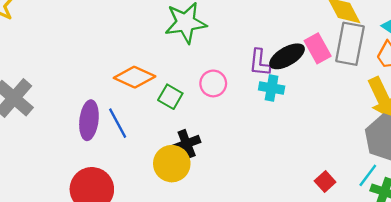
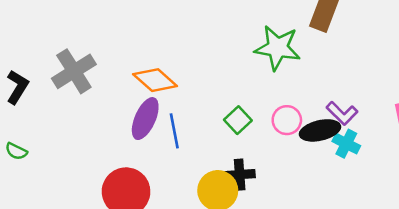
black ellipse: (287, 56) -> (320, 130), moved
purple L-shape: (260, 63) -> (342, 113), turned -68
orange diamond: (135, 77) -> (155, 80), moved

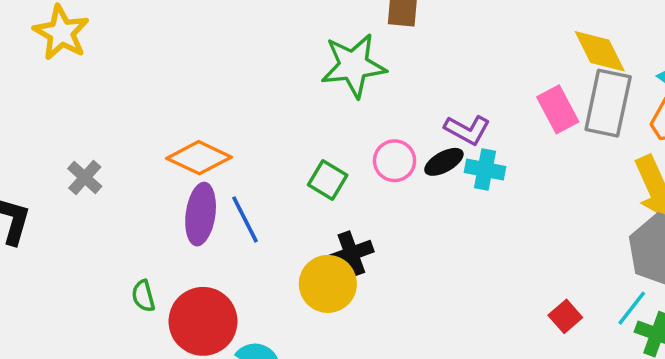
gray cross: (74, 71) -> (85, 177), size x0.6
black ellipse: (320, 130) -> (444, 162), size x0.7
green semicircle: (16, 151) -> (143, 296), moved, turned 65

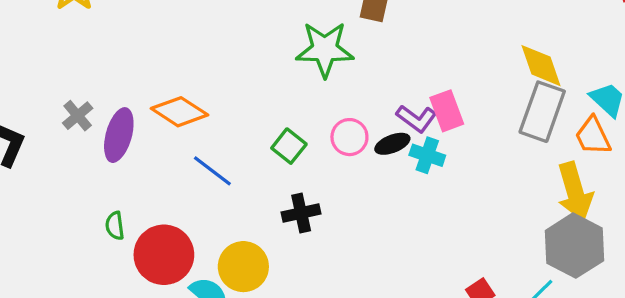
pink rectangle: (558, 109) -> (447, 111), moved
purple ellipse: (201, 214) -> (119, 135), moved
blue line: (245, 219) -> (212, 171), turned -33
yellow circle: (328, 284) -> (243, 267), moved

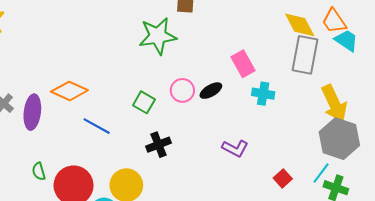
purple L-shape: (416, 119) -> (235, 148), moved
orange trapezoid: (593, 136) -> (334, 21), moved
cyan cross: (427, 155) -> (263, 94), moved

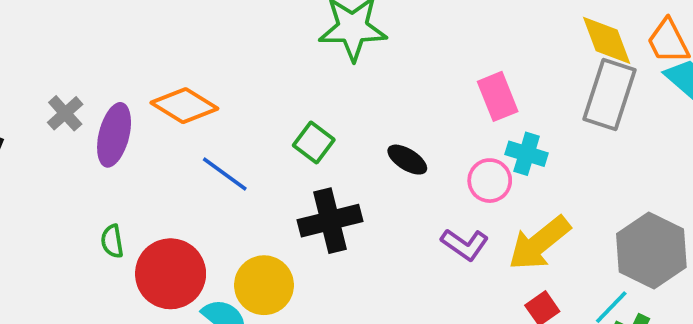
pink circle: (182, 90) -> (490, 181), moved
black ellipse: (211, 91) -> (407, 160), moved, turned 55
yellow arrow: (334, 103) -> (539, 243), moved, turned 69
black cross: (158, 145) -> (330, 221), size x1.4

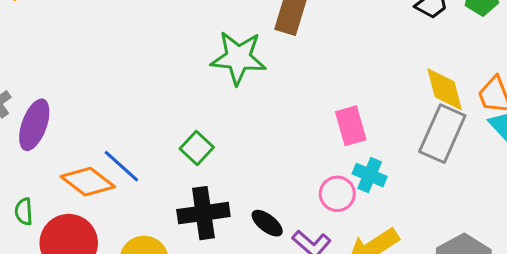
orange diamond: (184, 106) -> (88, 182), moved
black ellipse: (407, 160) -> (267, 223), moved

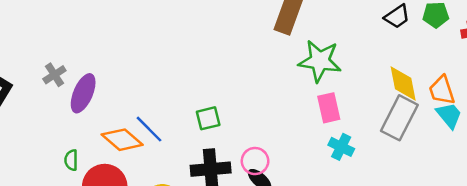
green star: (238, 58) -> (320, 61), moved
green square: (197, 148) -> (208, 118), turned 30
pink circle: (337, 194) -> (255, 161), moved

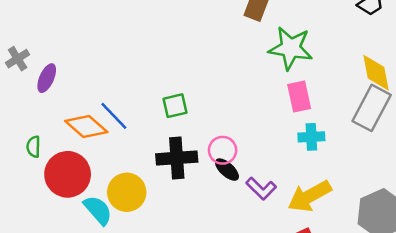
purple ellipse: (83, 93) -> (47, 78), size x0.7
cyan cross: (341, 147) -> (311, 137), turned -30

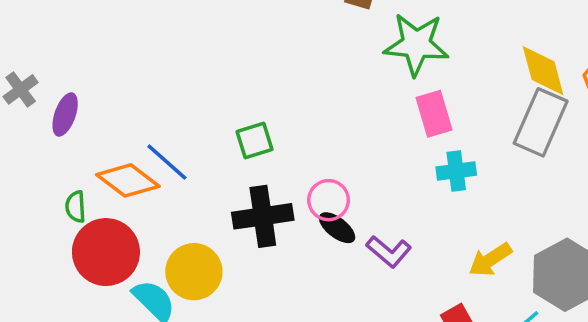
green semicircle: (33, 147) -> (76, 207), moved
yellow arrow: (310, 196) -> (490, 260), moved, size x0.7

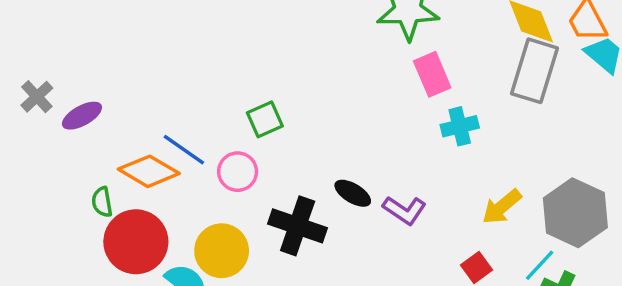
purple ellipse: (65, 114) -> (82, 116), turned 48
pink circle: (329, 200) -> (238, 172), moved
black cross: (263, 216) -> (298, 226), moved, turned 34

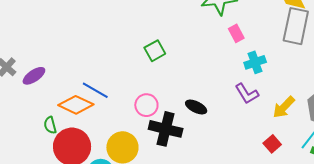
pink rectangle: (432, 74) -> (236, 33), size x0.7
green square: (265, 119) -> (155, 51), moved
pink circle: (238, 172) -> (146, 105), moved
purple L-shape: (405, 210) -> (247, 94), moved, turned 30

